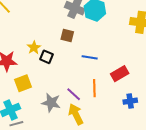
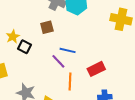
brown square: (67, 36) -> (47, 27), turned -32
purple line: (74, 94) -> (58, 61), moved

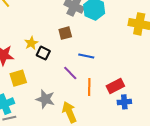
purple line: (58, 61) -> (70, 73), moved
red rectangle: (96, 69) -> (115, 86), moved

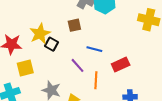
yellow star: (31, 43) -> (40, 34), size x1.5
red rectangle: (115, 86) -> (121, 64), moved

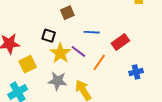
yellow star: (40, 34) -> (60, 53), moved
orange line: (96, 80) -> (99, 62), turned 42

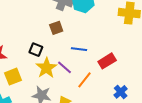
blue cross: (136, 72) -> (121, 92), turned -32

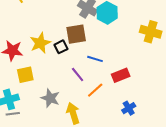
brown square: (56, 28) -> (76, 34), size x1.5
black square: (36, 50) -> (61, 47), moved, turned 32
yellow star: (46, 68) -> (40, 43), moved

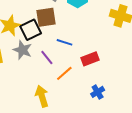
black square: (61, 47) -> (31, 30), size x1.5
gray star: (50, 98) -> (22, 50), moved

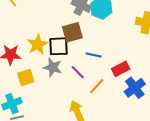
black square: (31, 30) -> (59, 46), turned 30
blue cross: (98, 92) -> (135, 88), moved, size x1.5

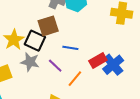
black square: (59, 46) -> (35, 41), turned 30
blue cross: (135, 88) -> (113, 65), moved

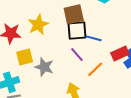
black square: (35, 41) -> (77, 30), moved, turned -35
gray star: (30, 62) -> (44, 67), moved

